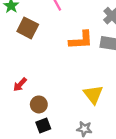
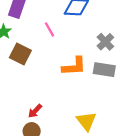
red arrow: (20, 84) -> (35, 111), moved

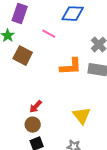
pink line: (49, 29) -> (49, 34), turned -32

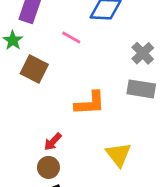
orange L-shape: (71, 67) -> (90, 103), moved

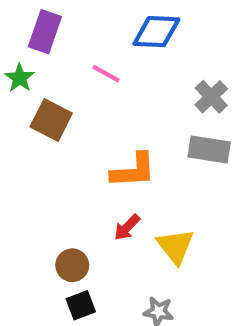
red arrow: (53, 142) -> (127, 227), moved

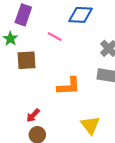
brown square: (51, 120) -> (27, 60), turned -30
red arrow: (127, 227) -> (33, 115), moved

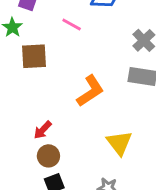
orange L-shape: (69, 86) -> (90, 91), turned -30

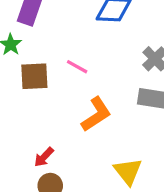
pink line: (72, 25) -> (77, 67), moved

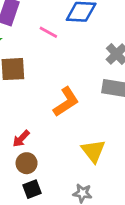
pink line: (77, 67) -> (48, 32), moved

